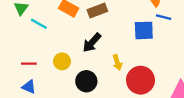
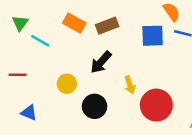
blue square: (144, 30) -> (153, 36), moved
red line: (29, 64) -> (18, 75), moved

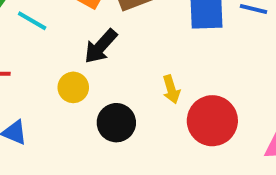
black arrow: (101, 62) -> (101, 46), moved

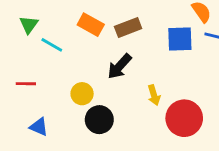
black arrow: (101, 46) -> (119, 66), moved
black circle: (116, 123) -> (99, 120), moved

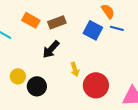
blue square: (180, 39) -> (93, 30), turned 30
yellow circle: (82, 94) -> (18, 76), moved

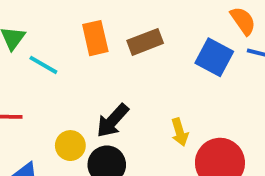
orange rectangle: (31, 20) -> (95, 38), turned 48
black arrow: (51, 49) -> (113, 121), moved

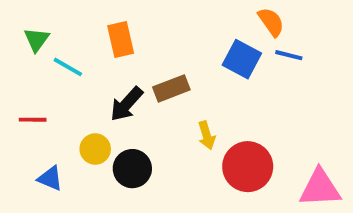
brown rectangle: (145, 42) -> (171, 88), moved
black arrow: (113, 121) -> (126, 104), moved

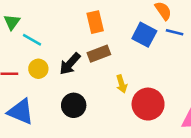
orange rectangle: (121, 40) -> (95, 22), moved
yellow circle: (95, 149) -> (38, 69), moved
blue triangle: (50, 178) -> (21, 112), size x1.6

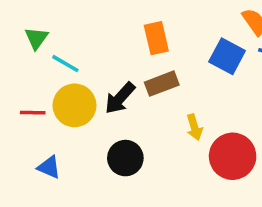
yellow circle: (38, 69) -> (74, 105), size x1.5
blue triangle: (21, 112) -> (49, 167), size x0.6

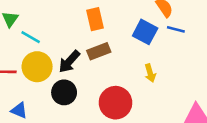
yellow arrow: (194, 127) -> (150, 73), moved
red circle: (233, 156) -> (115, 103), moved
black circle: (125, 158) -> (64, 92), moved

